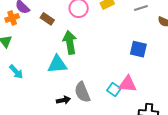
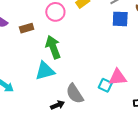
brown rectangle: (47, 19) -> (27, 28), turned -40
blue square: (138, 49) -> (120, 19), moved

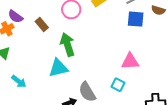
brown rectangle: (27, 28) -> (42, 25), turned 64
pink triangle: (118, 77) -> (130, 61), moved

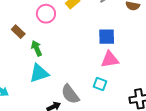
blue square: (136, 19) -> (107, 37), moved
green arrow: (67, 45) -> (37, 48), moved, size x0.7

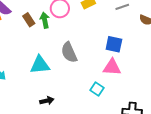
green arrow: (37, 48) -> (45, 20), moved
gray semicircle: (70, 94) -> (69, 52), moved

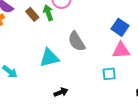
blue square: (114, 44) -> (120, 27), turned 30
cyan square: (97, 89) -> (109, 74), turned -32

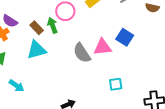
pink triangle: (121, 50) -> (103, 47), moved
cyan triangle: (49, 58) -> (36, 50), moved

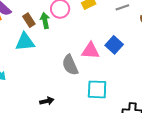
gray semicircle: (82, 53) -> (70, 65), moved
cyan square: (116, 84) -> (97, 89), size x1.5

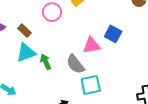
green arrow: (45, 21) -> (46, 62), moved
cyan square: (97, 89) -> (91, 85), moved

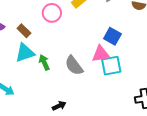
pink triangle: (92, 45) -> (101, 54), moved
cyan square: (91, 85) -> (111, 66), moved

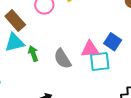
brown rectangle: (24, 31) -> (15, 21), size x1.5
blue square: (112, 36) -> (113, 42), moved

